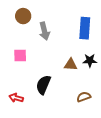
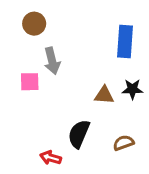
gray arrow: (44, 31) -> (52, 61), moved
black semicircle: (43, 85) -> (79, 134), moved
red arrow: (16, 98) -> (51, 158), moved

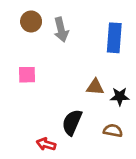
gray arrow: (52, 61) -> (61, 30), moved
black star: (132, 89) -> (120, 96), moved
brown semicircle: (124, 143) -> (113, 131), turned 30

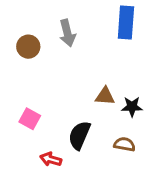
brown circle: (31, 21) -> (28, 47), moved
blue rectangle: (114, 38) -> (126, 23), moved
pink square: (27, 75) -> (30, 119), moved, turned 30

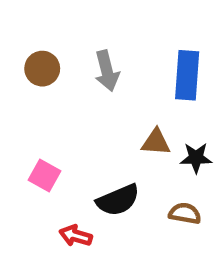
blue rectangle: (126, 23) -> (187, 75), moved
gray arrow: (67, 33) -> (107, 71), moved
black semicircle: (79, 135) -> (118, 200), turned -136

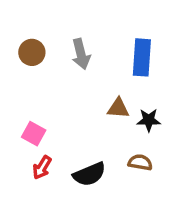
black semicircle: (118, 200) -> (89, 174), moved
red arrow: (76, 236) -> (42, 167), moved, turned -75

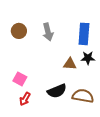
black star: (149, 120) -> (88, 58), moved
brown semicircle: (140, 162) -> (83, 96), size x1.5
black semicircle: (89, 174) -> (57, 91), moved

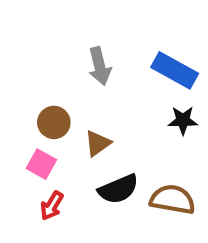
brown circle: (19, 31) -> (54, 122), moved
blue rectangle: (84, 34) -> (175, 70), turned -65
brown triangle: (70, 64) -> (98, 143), moved, turned -40

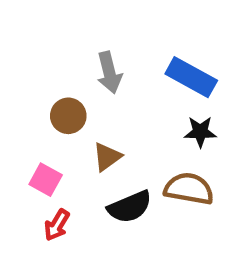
brown circle: (54, 122) -> (68, 116), moved
brown semicircle: (173, 199) -> (189, 189), moved

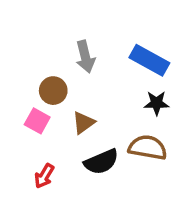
pink square: (46, 180) -> (37, 121), moved

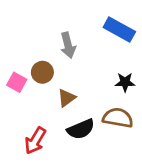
blue rectangle: (149, 60) -> (119, 30), moved
pink square: (37, 121) -> (17, 82), moved
red arrow: (44, 176) -> (35, 141), size x1.4

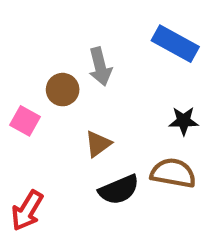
brown circle: (42, 72) -> (63, 90), moved
red arrow: (35, 141) -> (27, 211), moved

